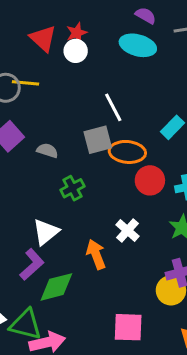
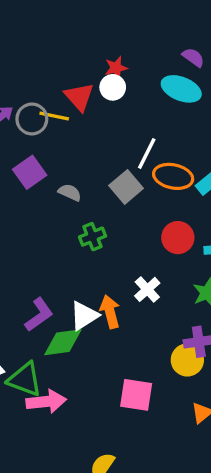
red triangle: (43, 38) -> (79, 97), moved
white line: (113, 107) -> (147, 154), turned 48
gray square: (98, 140) -> (126, 187), turned -32
orange ellipse: (127, 152) -> (173, 176), moved
white triangle: (46, 232) -> (84, 316), moved

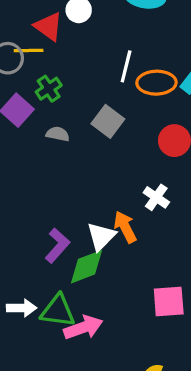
gray square: (126, 187) -> (108, 121), moved
gray semicircle: (70, 192) -> (58, 134), moved
green cross: (92, 237) -> (49, 89), moved

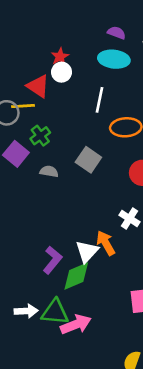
white line: (126, 66) -> (100, 100), moved

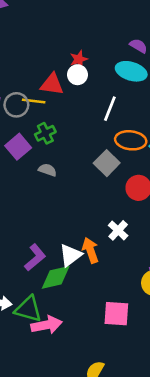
red triangle: (38, 86) -> (52, 84), turned -35
gray square: (88, 160) -> (107, 163), moved

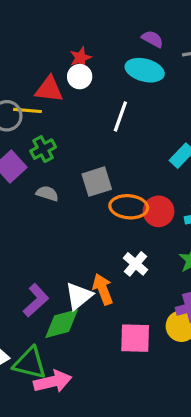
orange ellipse: (131, 140) -> (129, 207), moved
gray square: (107, 163) -> (97, 182), moved, turned 30
pink square: (116, 314) -> (135, 338), moved

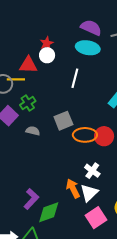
purple semicircle: (152, 39) -> (91, 28), size x1.5
white triangle: (79, 296) -> (89, 193), moved
pink square: (135, 338) -> (96, 218), turned -30

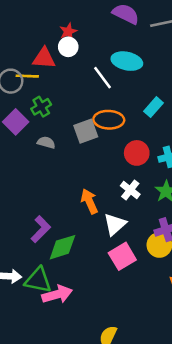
cyan ellipse: (88, 48) -> (127, 61), moved
white line: (75, 78) -> (103, 78), turned -54
orange ellipse: (85, 135) -> (109, 120), moved
white cross: (92, 171) -> (130, 190), moved
orange arrow: (73, 188) -> (89, 201), moved

